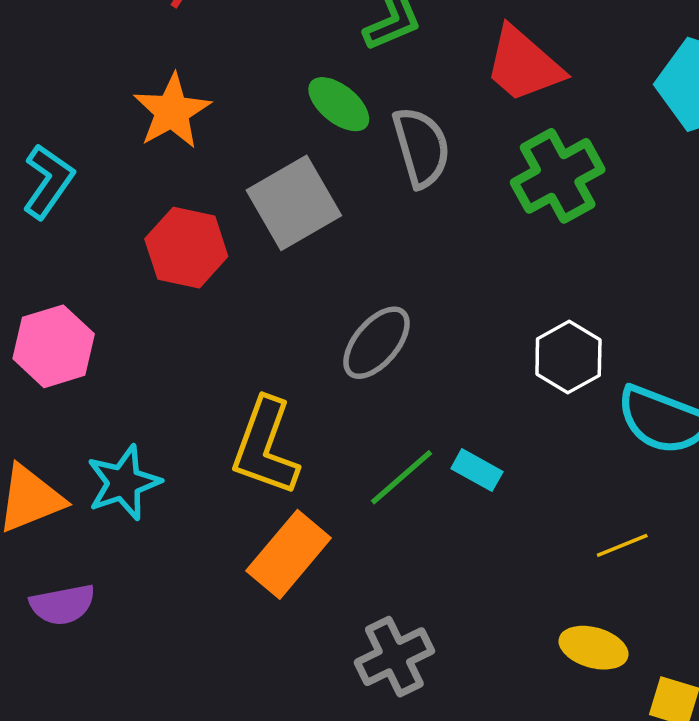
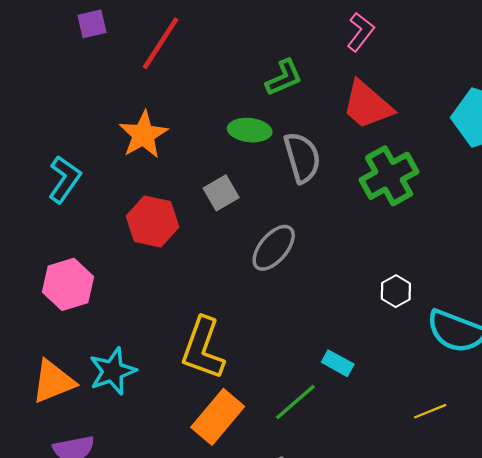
green ellipse: (339, 104) -> (250, 130), turned -33
gray square: (294, 203) -> (221, 193), size x0.6
gray ellipse: (376, 343) -> (274, 248), moved
white hexagon: (568, 357) -> (396, 291), size x0.7
green line: (402, 477) -> (295, 402), moved

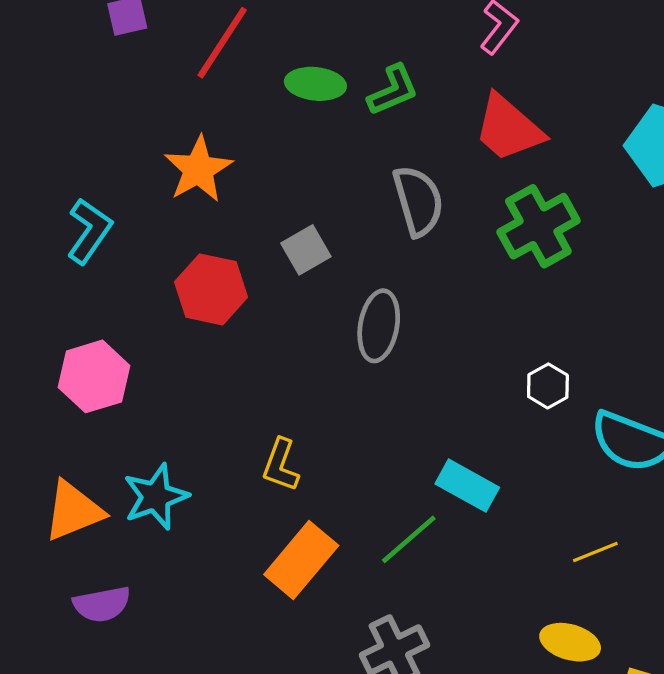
green ellipse: (250, 130) -> (315, 84), moved
gray ellipse: (274, 248) -> (379, 326), turned -30
yellow L-shape: (203, 348) -> (281, 465), size x0.6
cyan rectangle: (338, 363) -> (467, 486), size x1.4

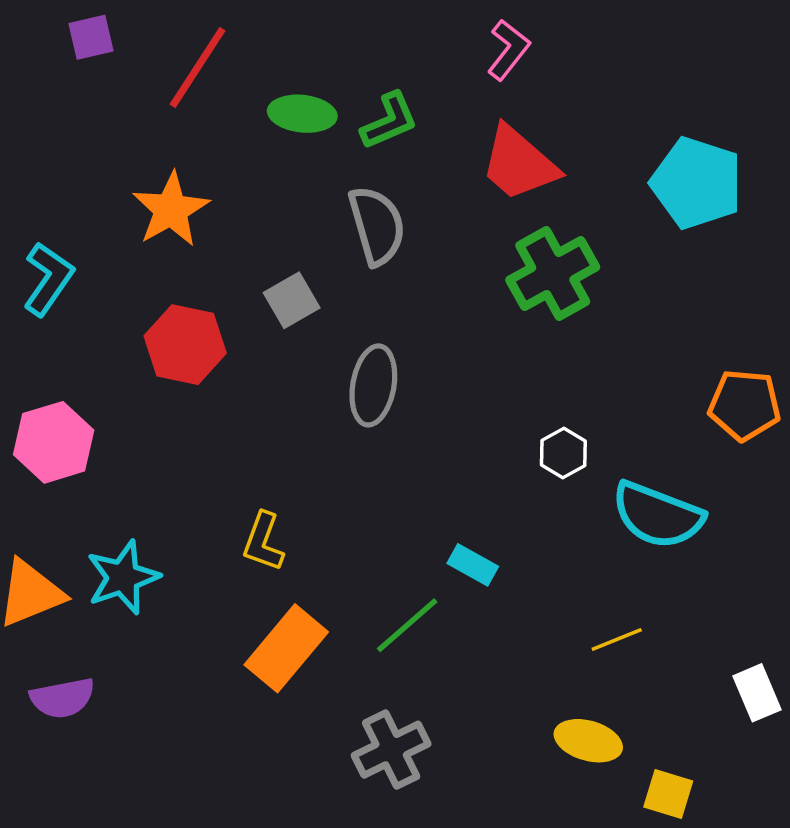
gray semicircle: (418, 201) -> (377, 226), moved
cyan rectangle: (467, 486) -> (473, 565), size x0.7

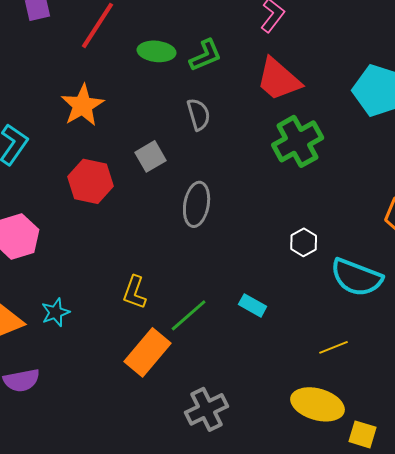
gray semicircle: (377, 226) -> (199, 114), size x0.7
cyan star: (123, 577) -> (56, 312), size x0.7
green line: (407, 625) -> (189, 315), moved
yellow ellipse: (588, 741) -> (318, 404), size x1.4

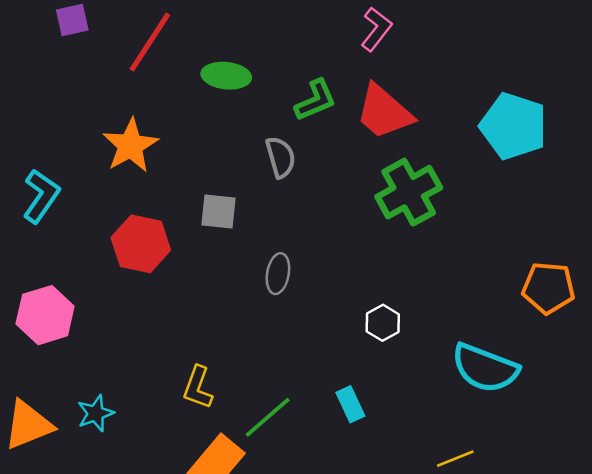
green L-shape: (206, 55) -> (315, 100), moved
gray square: (151, 156) -> (218, 212), turned 36
gray ellipse: (197, 204) -> (278, 274), size x0.7
white hexagon: (304, 242) -> (383, 323), moved
cyan rectangle: (253, 305) -> (350, 404), turned 36

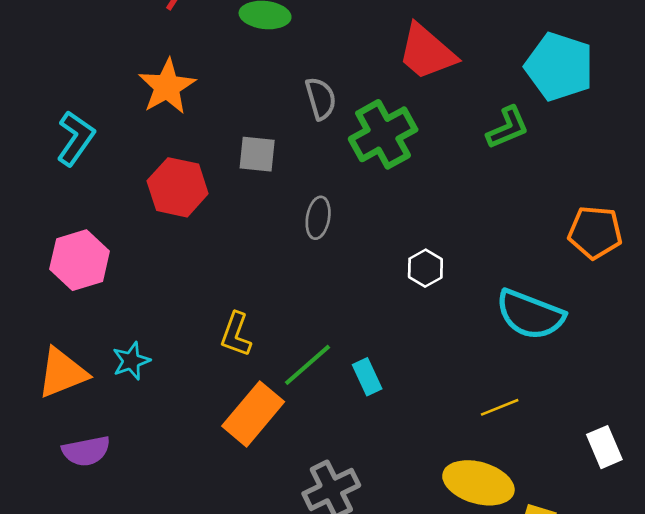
green L-shape: (315, 100) -> (508, 128), moved
green cross: (409, 192) -> (383, 134), moved
cyan rectangle: (350, 404) -> (367, 377), moved

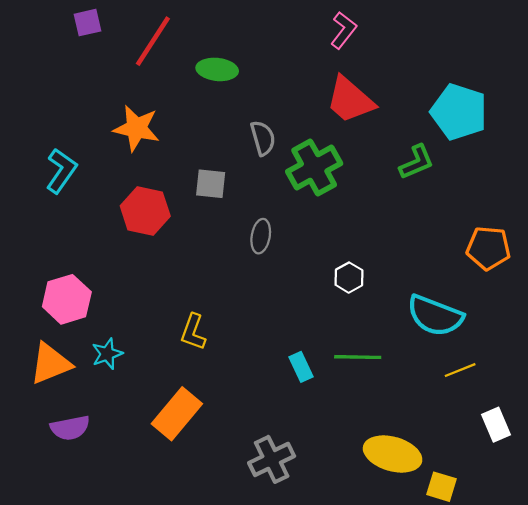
orange star: (167, 87) -> (137, 128), turned -30
pink hexagon: (80, 260) -> (67, 299), moved
green line: (307, 365) -> (358, 357), moved, turned 42
yellow line: (500, 407) -> (460, 370), moved
orange rectangle: (253, 414) -> (177, 414), moved

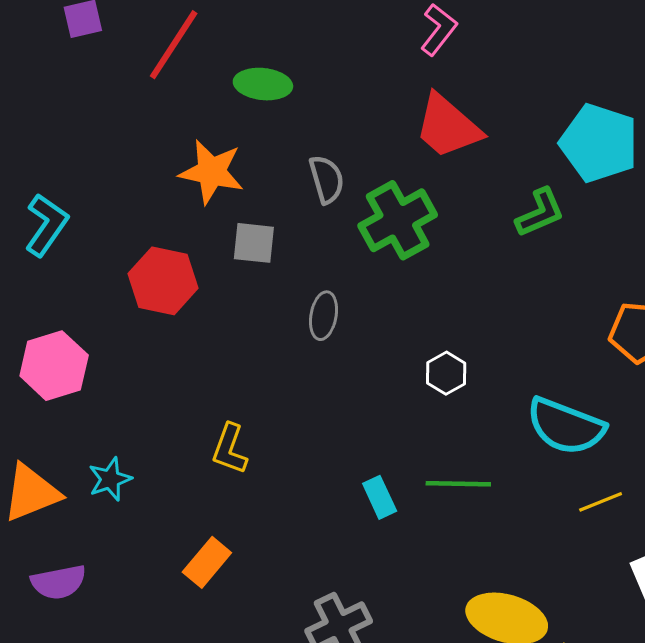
orange star: (137, 128) -> (211, 172), moved
pink hexagon: (67, 299) -> (54, 366), moved
orange rectangle: (177, 414) -> (207, 562), size x0.7

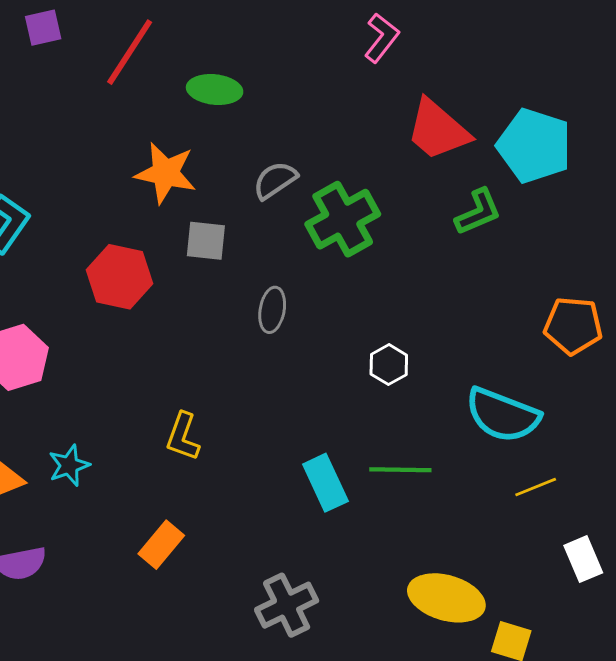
red trapezoid: (448, 126) -> (438, 130), moved
gray semicircle: (327, 179) -> (275, 180), turned -108
cyan rectangle: (380, 497) -> (325, 483), size x1.4

